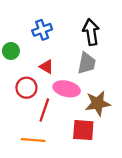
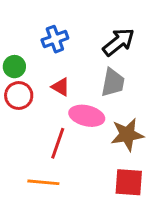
black arrow: (91, 32) -> (119, 42), turned 60
red circle: (26, 88) -> (19, 96), moved
red square: (83, 130) -> (129, 182), moved

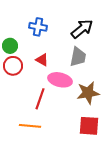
blue cross: (55, 39) -> (38, 27), turned 30

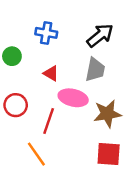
red circle: (13, 66) -> (16, 105), moved
orange line: (30, 126) -> (36, 154), turned 50

